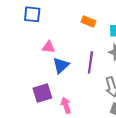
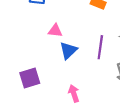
purple square: (42, 93) -> (30, 78), moved

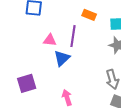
purple line: (100, 47) -> (73, 36), moved

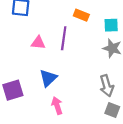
blue triangle: (62, 58) -> (48, 78), moved

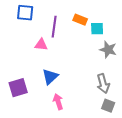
cyan square: (111, 25) -> (97, 29), moved
purple line: (64, 38) -> (54, 27), moved

